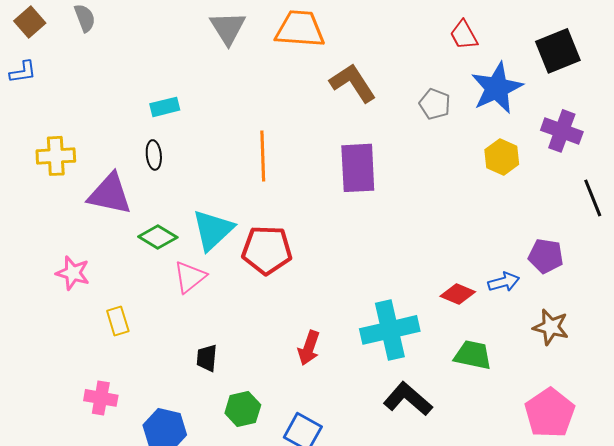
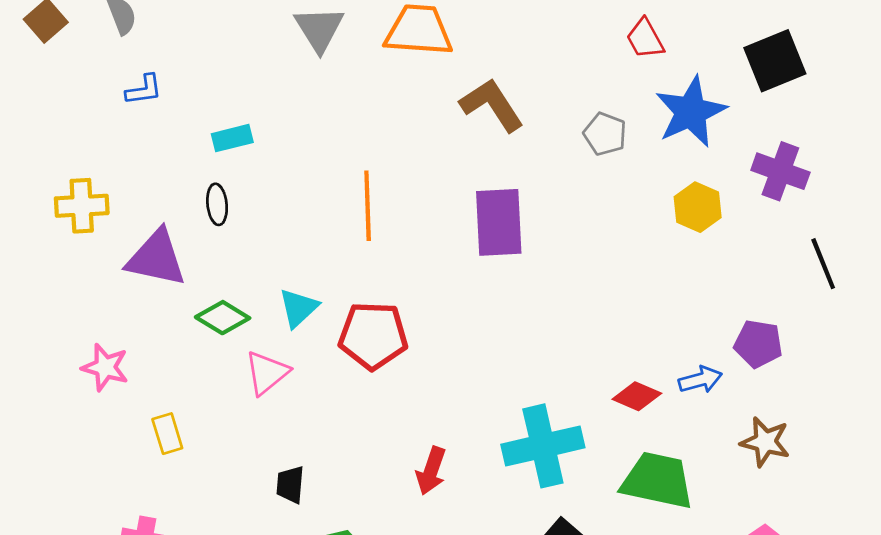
blue L-shape: (23, 72) -> (144, 90), moved
cyan triangle: (213, 230) -> (299, 308), size x0.7
green trapezoid: (473, 355) -> (658, 481), size x1.4

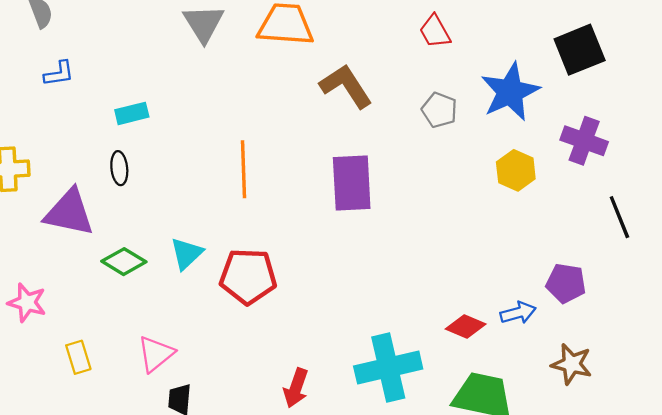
red trapezoid: (645, 39) -> (435, 31), moved
pink triangle: (267, 373) -> (156, 354), moved

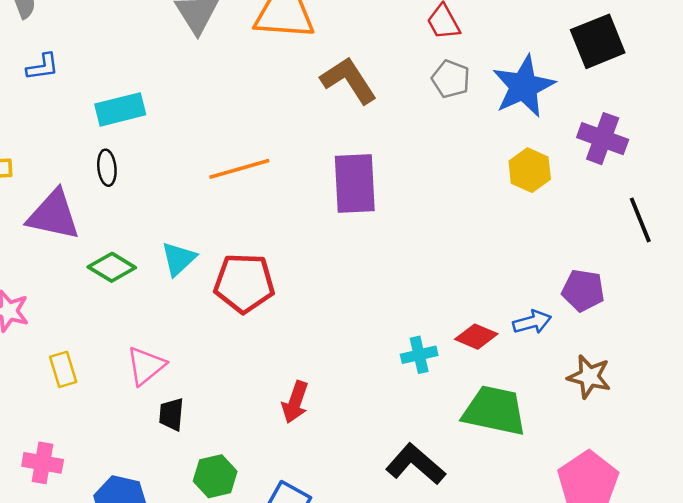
gray pentagon: (439, 110) -> (451, 79), moved
cyan rectangle: (132, 113) -> (120, 109), size x1.4
orange line: (243, 169) -> (239, 169), turned 76
cyan cross: (388, 368) -> (419, 355), moved, size x0.5

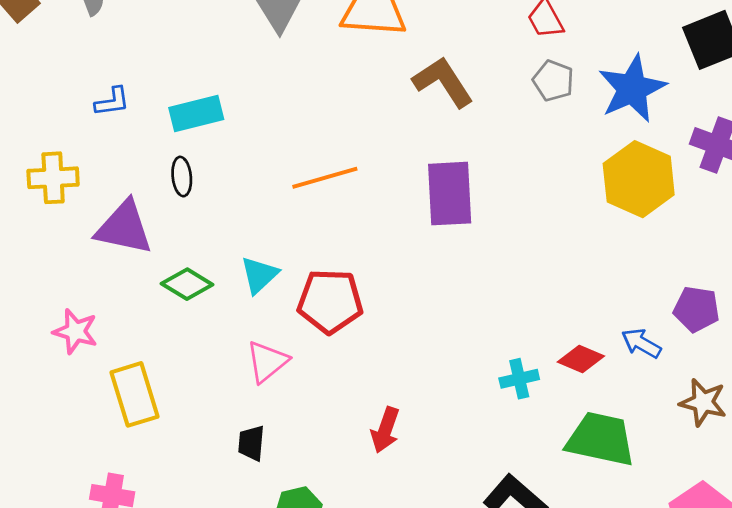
blue L-shape: (43, 67) -> (112, 102), moved
yellow hexagon: (530, 170) -> (639, 179), size x1.6
blue arrow: (532, 322) -> (641, 343), turned -135
pink triangle: (146, 366) -> (267, 362), moved
yellow rectangle: (63, 369) -> (134, 394), size x1.6

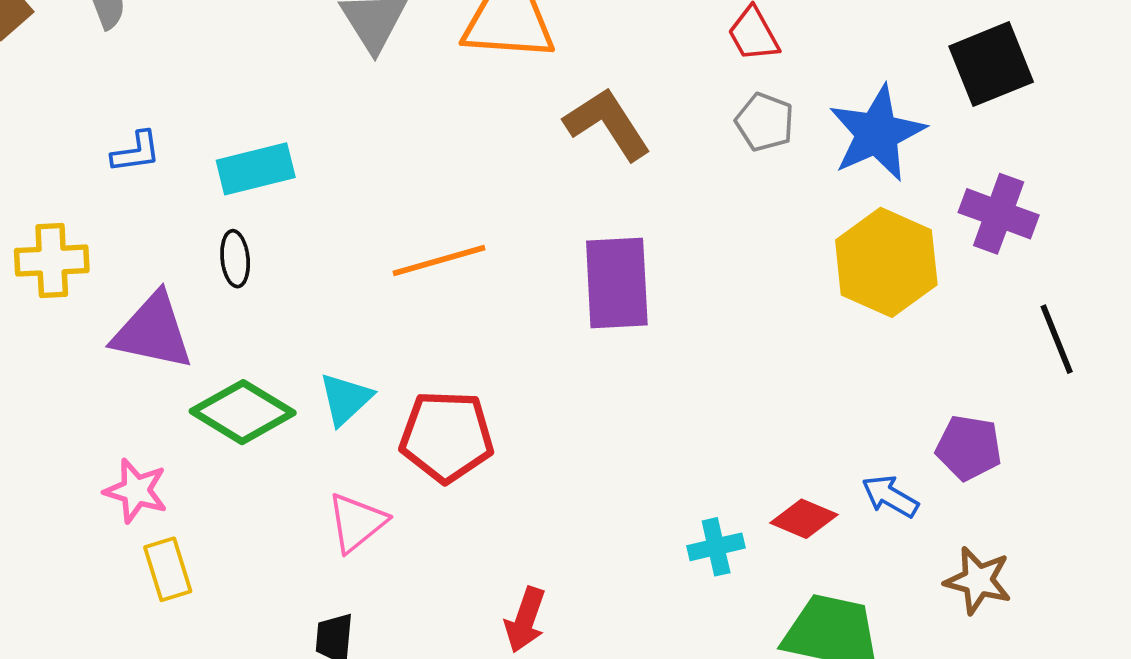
green diamond: (187, 284) -> (243, 412), size x1.4
pink star: (75, 331) -> (136, 491), moved
yellow rectangle: (134, 394) -> (168, 569), size x0.7

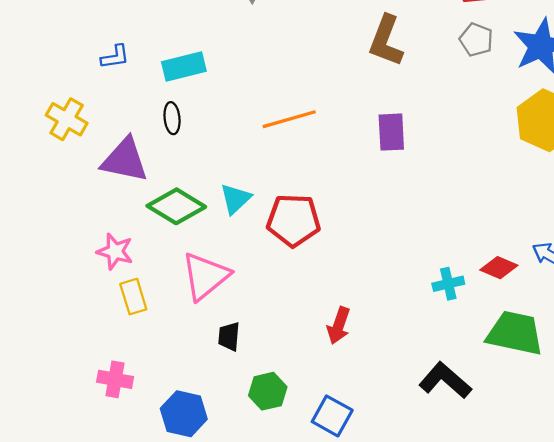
brown L-shape: (607, 124) -> (386, 41), turned -126
yellow cross: (52, 261) -> (67, 119), turned 33
purple rectangle: (617, 283) -> (391, 132), size x0.7
pink triangle: (357, 523) -> (205, 276), moved, size x1.4

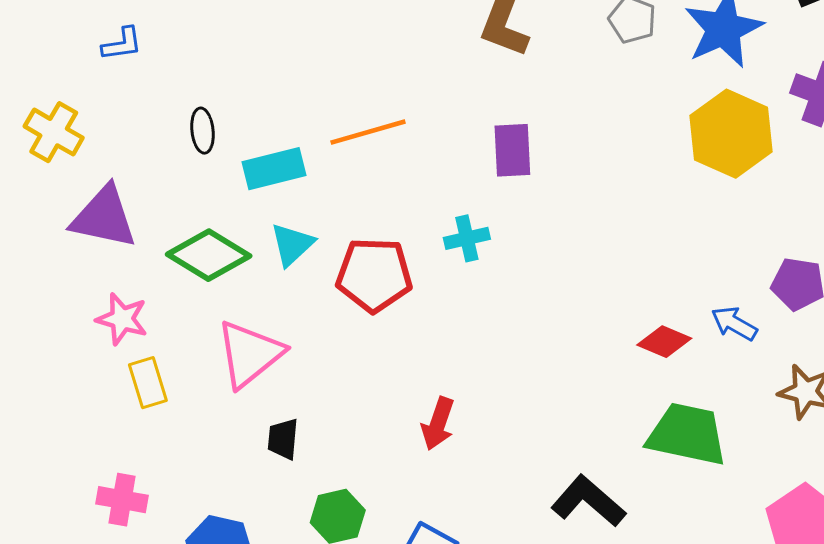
cyan rectangle: (184, 67) -> (274, 169), moved
purple triangle: (125, 160) -> (104, 217), moved
cyan cross: (448, 284) -> (467, 238), moved

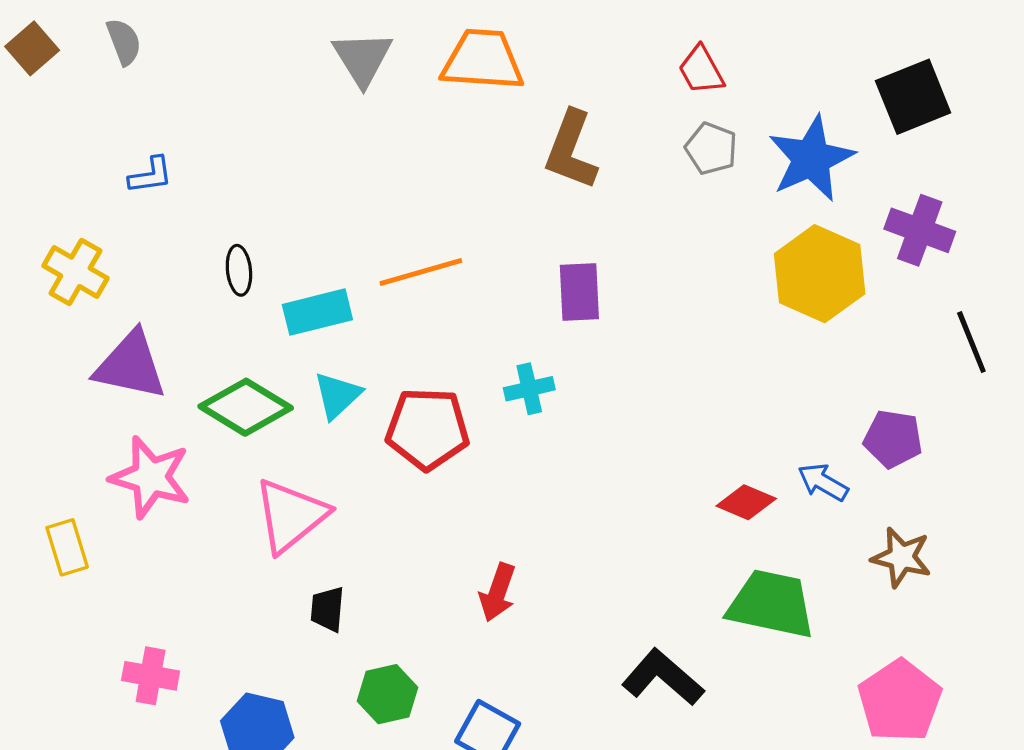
pink star: (122, 319) -> (151, 477), size x1.4
yellow rectangle: (148, 383) -> (67, 547), moved

